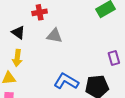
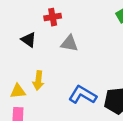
yellow arrow: (17, 58) -> (38, 80), moved

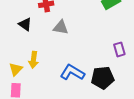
yellow triangle: (18, 91) -> (16, 69), turned -40

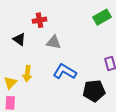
blue L-shape: (72, 72) -> (65, 72), moved

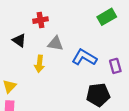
blue L-shape: (65, 72) -> (84, 57), moved
yellow arrow: (27, 74) -> (39, 64), moved

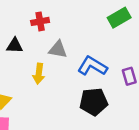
black triangle: (19, 40) -> (15, 46), turned -32
black pentagon: (98, 95) -> (94, 102), moved

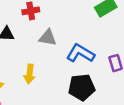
yellow arrow: (39, 74) -> (29, 74), moved

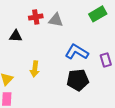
gray triangle: (48, 38) -> (56, 20), moved

